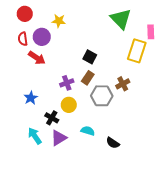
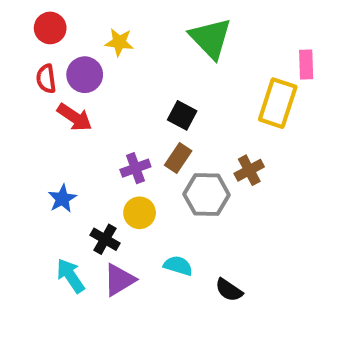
green triangle: (121, 19) -> (211, 38), moved

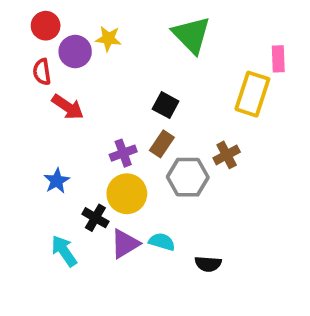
purple circle: (85, 75) -> (75, 52), moved
yellow circle: (140, 213) -> (127, 194), size x1.4
purple triangle: (119, 280) -> (125, 244), moved
black semicircle: (229, 290) -> (208, 264), turned -30

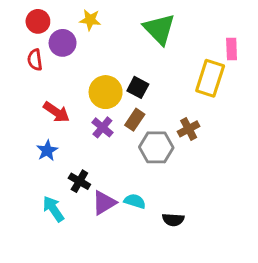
yellow star: (108, 39) -> (90, 20), moved
red arrow: (68, 107) -> (56, 112), moved
purple cross: (123, 153) -> (102, 127), turned -30
yellow circle: (127, 194) -> (106, 92), moved

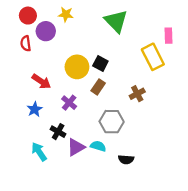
yellow rectangle: (210, 78) -> (153, 57), turned -45
purple cross: (102, 127) -> (69, 103), moved
gray hexagon: (156, 147) -> (112, 122), moved

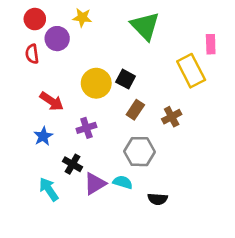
brown rectangle: (98, 87) -> (135, 110), moved
purple cross: (69, 103) -> (86, 128), turned 32

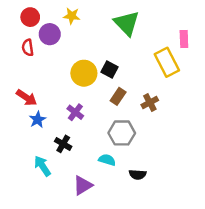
red arrow: (52, 101) -> (27, 98), moved
purple cross: (86, 128) -> (75, 112), turned -35
purple triangle: (95, 184) -> (83, 185), moved

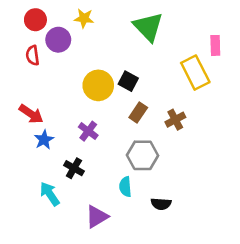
cyan semicircle: (107, 160) -> (125, 187), turned -112

